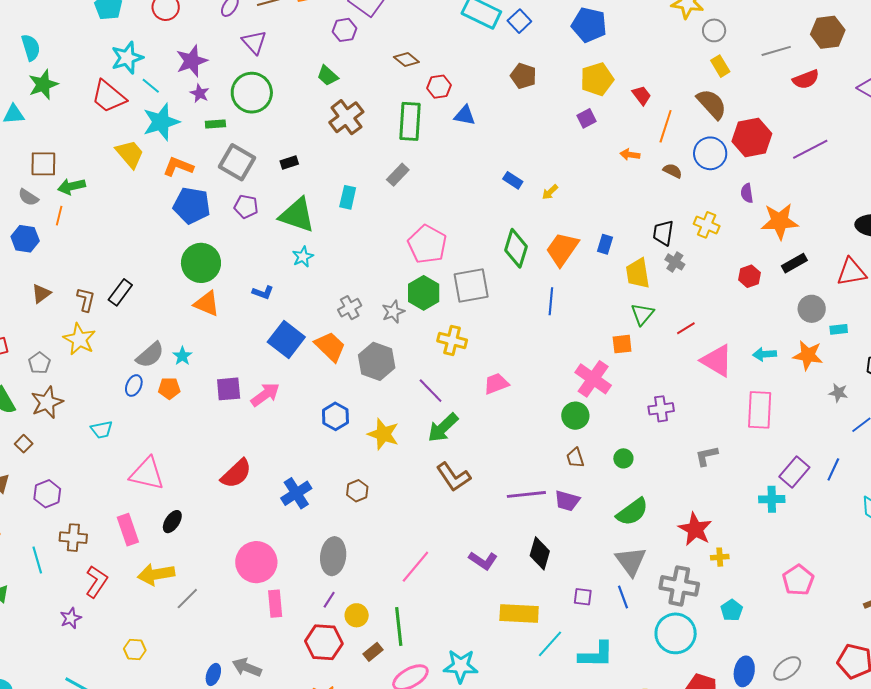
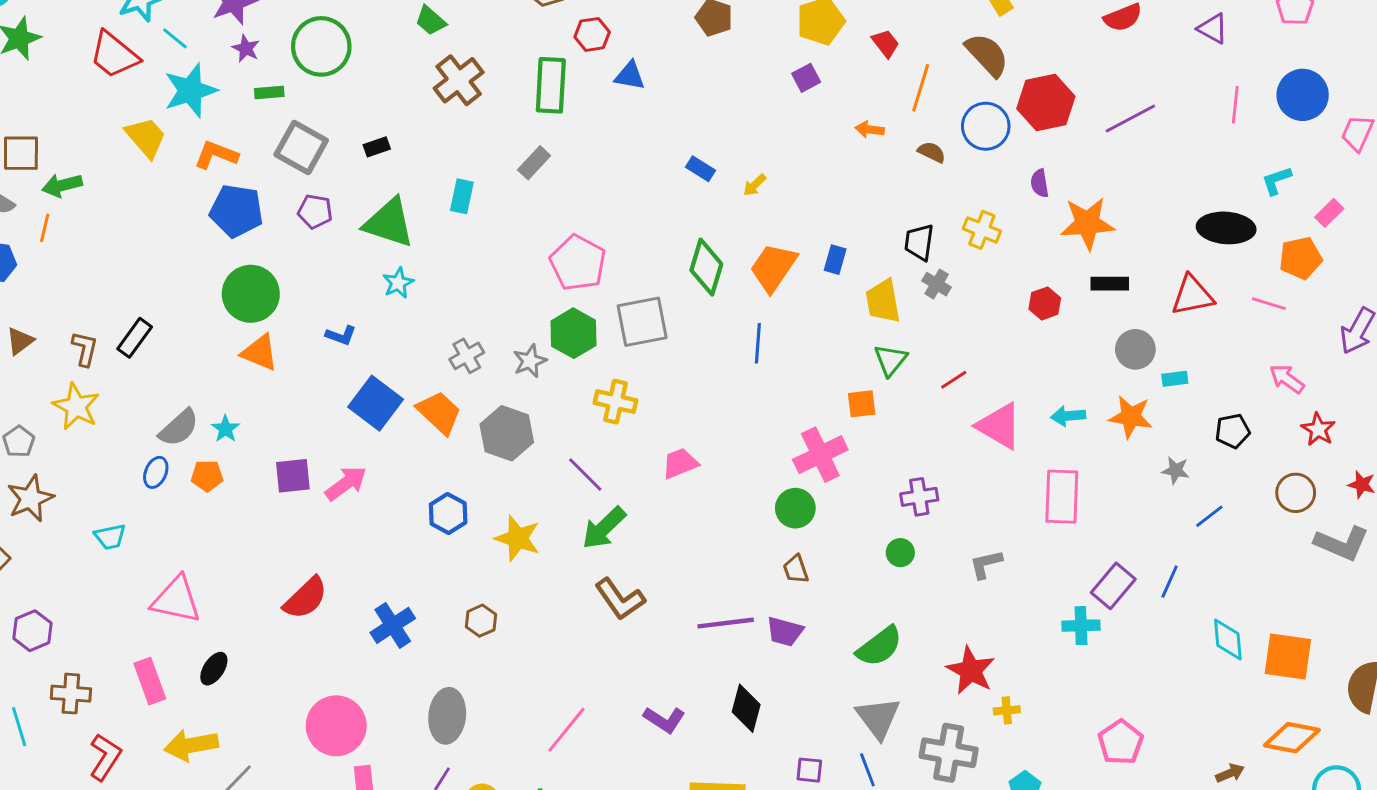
black rectangle: (794, 263) -> (1110, 284), turned 30
pink cross: (593, 379) -> (820, 455), turned 30
green circle: (623, 458) -> (900, 553), moved

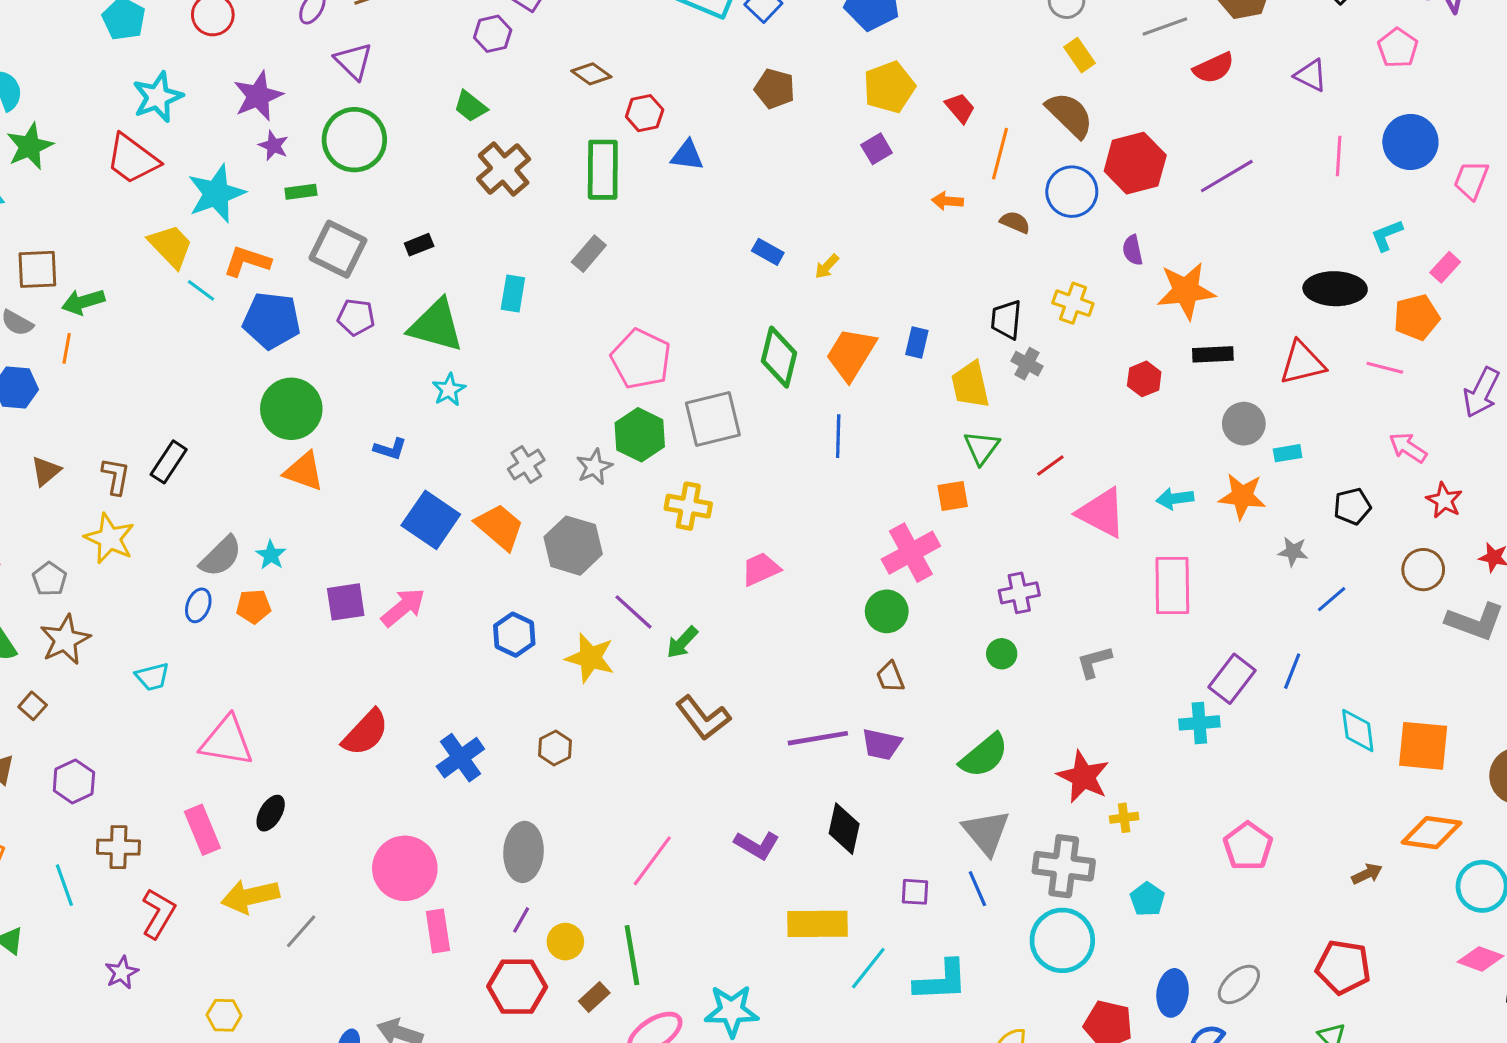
cyan line: (175, 38) -> (201, 290), moved
purple line: (585, 475) -> (634, 612), moved
green arrow: (604, 528) -> (682, 642), size x0.7

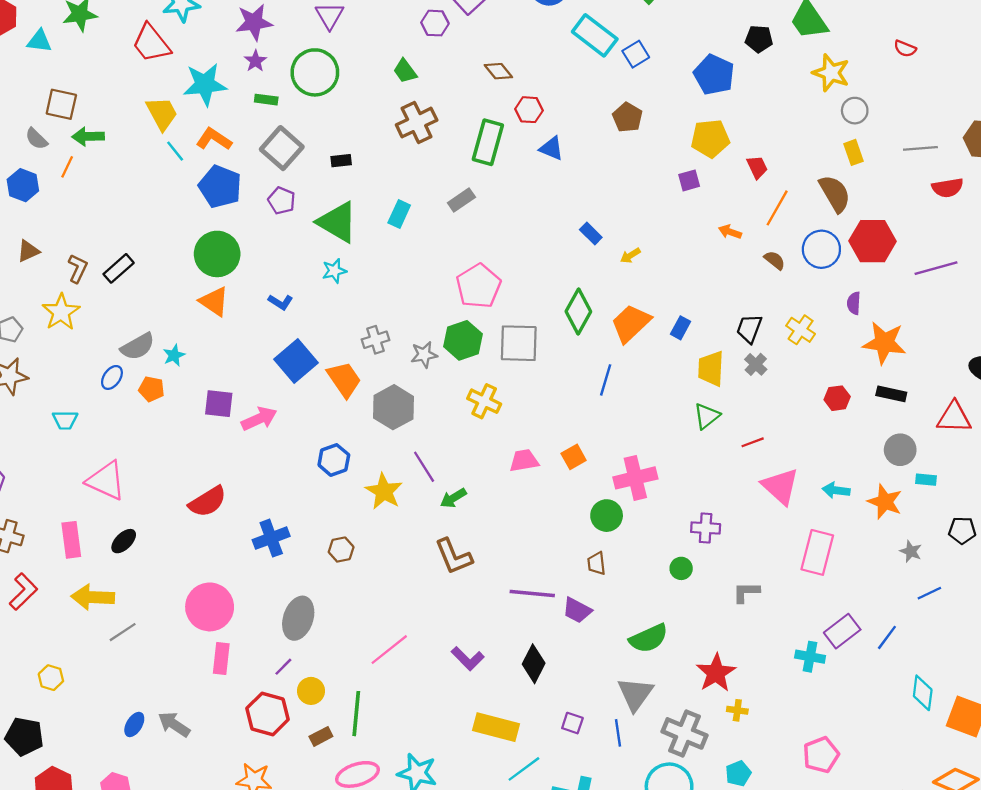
orange square: (953, 496) -> (574, 457), moved, turned -35

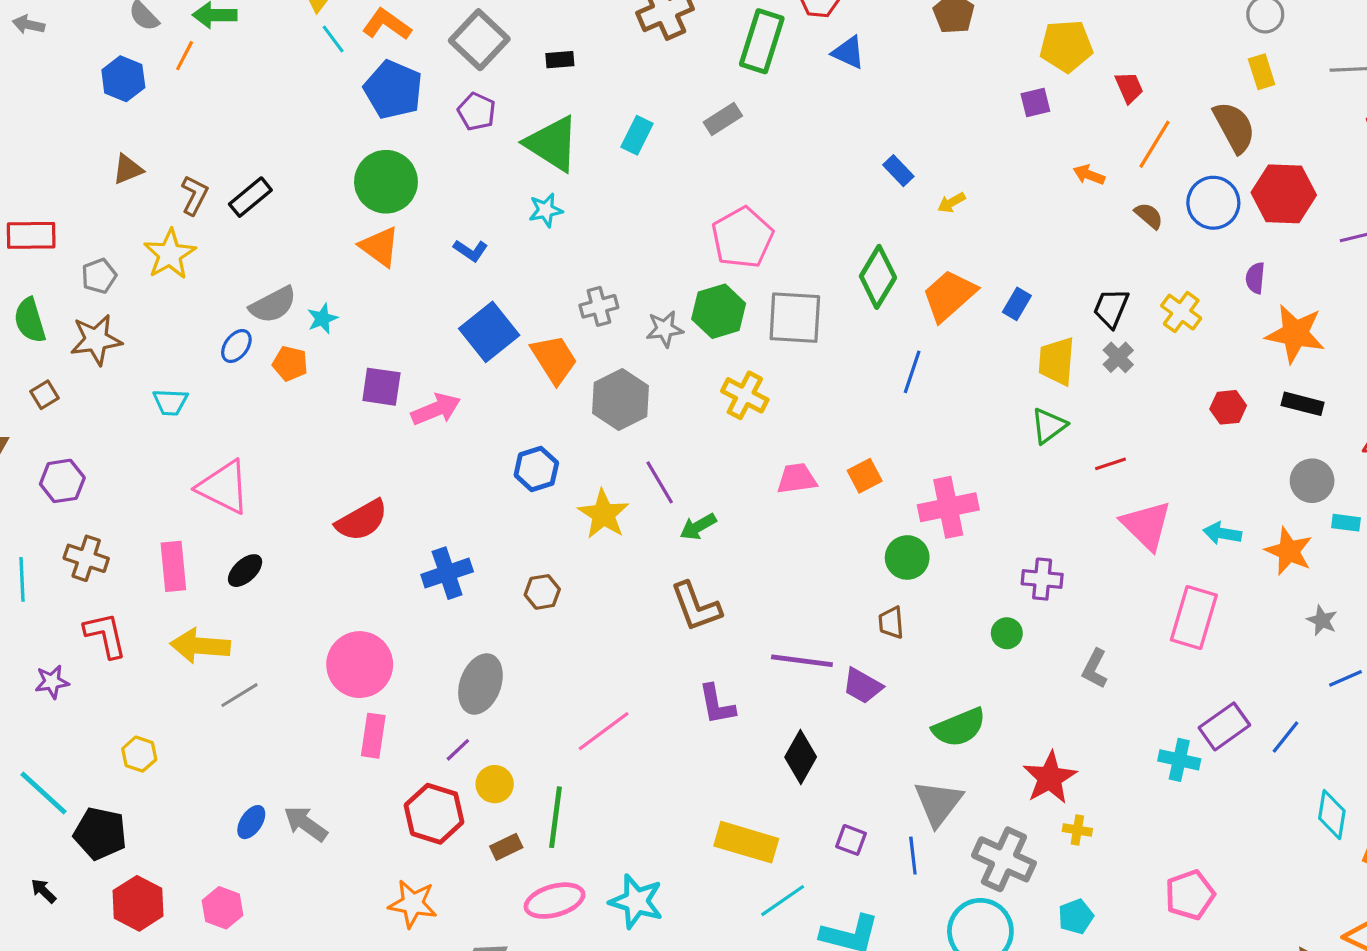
red L-shape: (23, 592) -> (105, 635), turned -60
gray L-shape: (746, 592) -> (1095, 669), turned -64
purple L-shape: (468, 659) -> (717, 704), moved, turned 32

